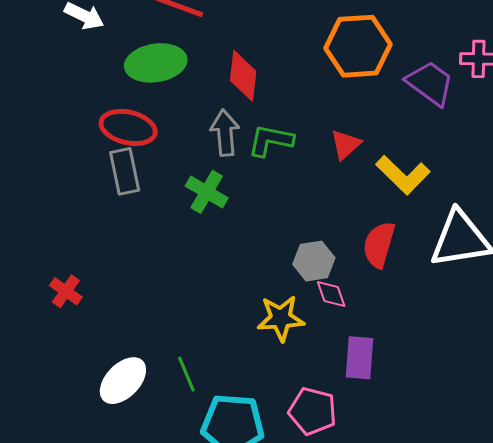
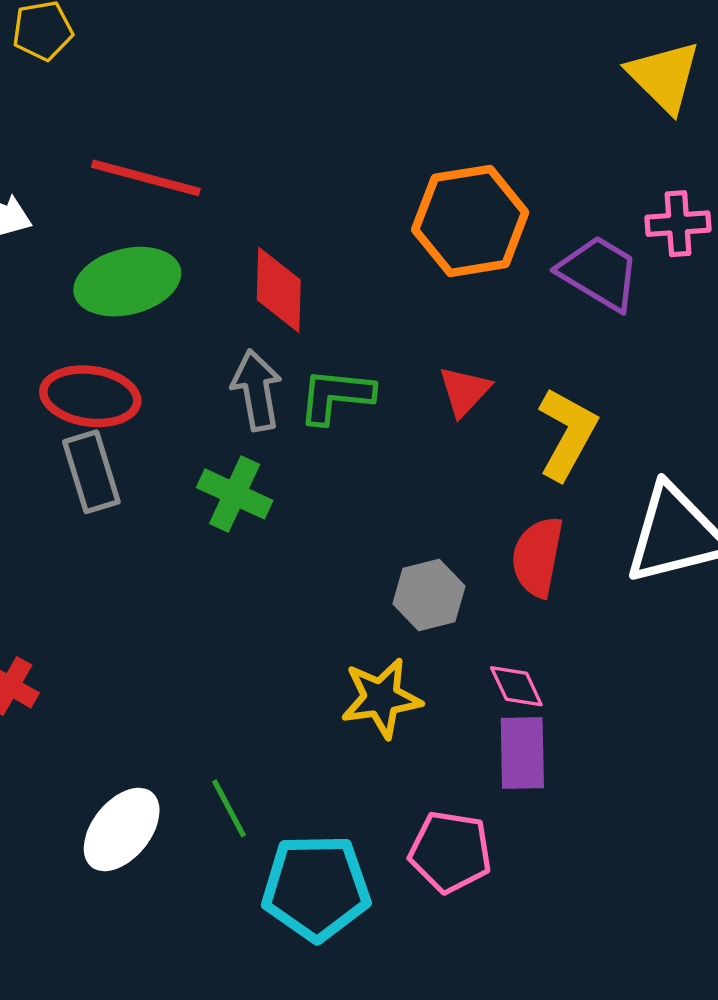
yellow L-shape: (403, 175) -> (567, 434), turned -100
pink diamond: (331, 294) -> (516, 686), moved

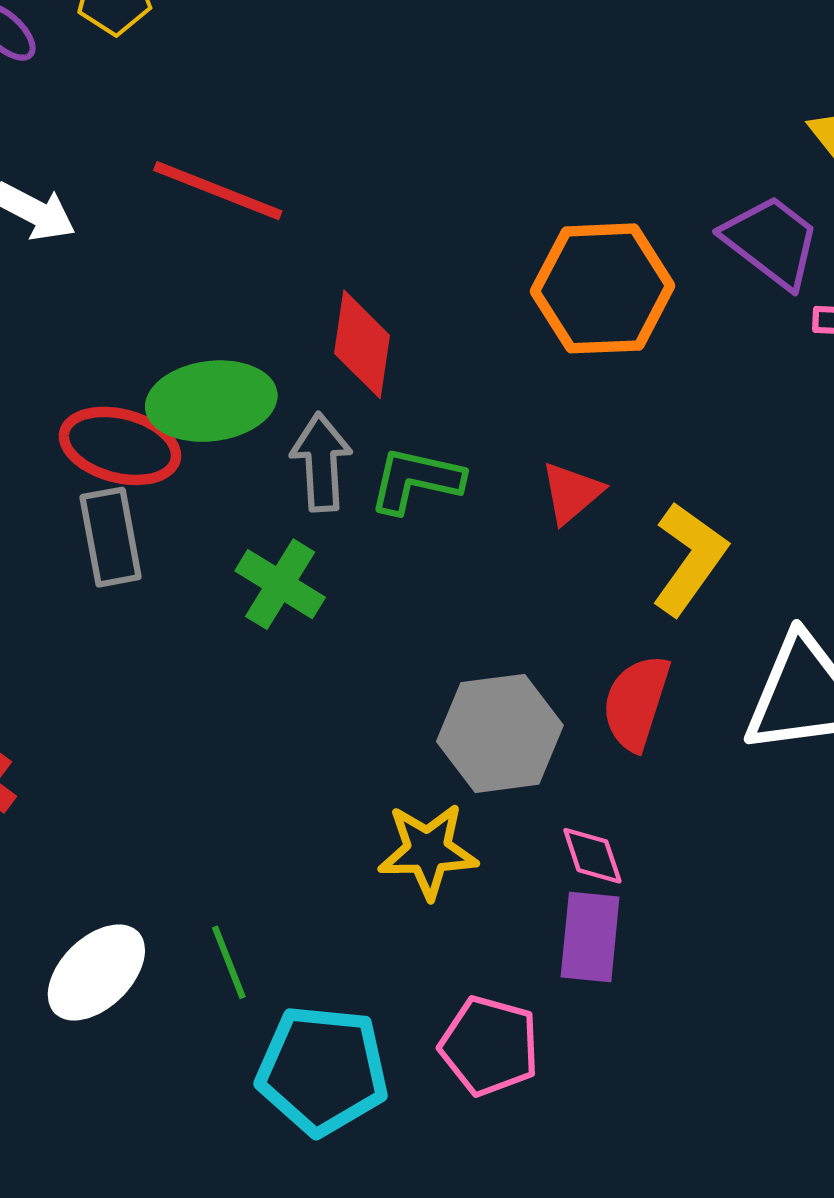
purple trapezoid: (599, 273) -> (771, 241), moved
green ellipse: (127, 282) -> (211, 401), moved
gray hexagon: (429, 595) -> (500, 733), size x1.4

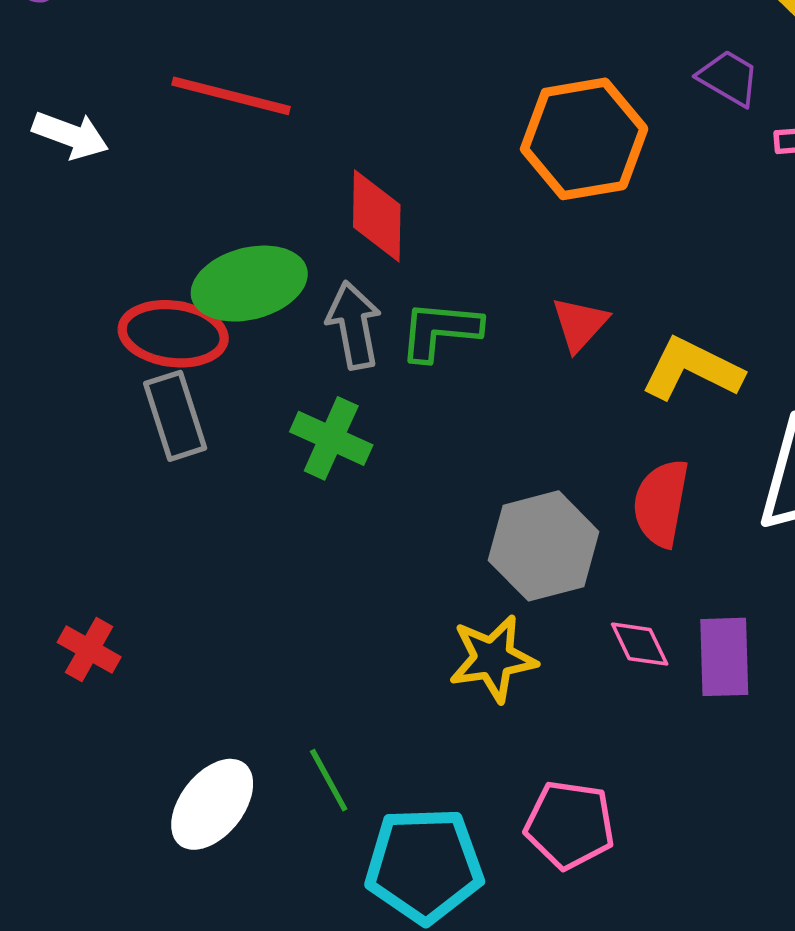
purple trapezoid: (771, 241) -> (729, 78), size x0.7
yellow L-shape: (689, 559) -> (692, 369), turned -92
purple rectangle: (590, 937) -> (724, 657), moved

